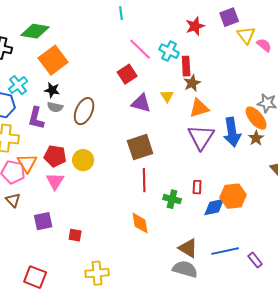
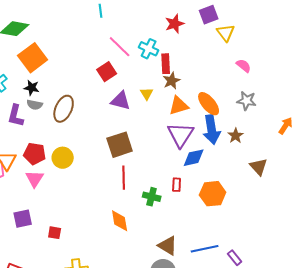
pink semicircle: (264, 45) -> (244, 66), moved
orange ellipse: (256, 118) -> (209, 104), moved
blue diamond: (214, 207) -> (194, 158), moved

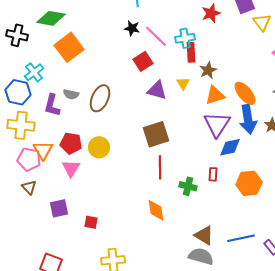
cyan cross: (149, 49) -> (185, 38), turned -36
red rectangle: (166, 64) -> (191, 52), moved
black star: (32, 88) -> (132, 28), moved

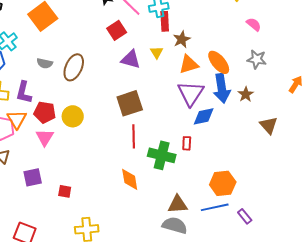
purple L-shape: (52, 105) -> (24, 92), moved
orange hexagon: (249, 183) -> (223, 183), moved
green cross: (188, 186) -> (162, 155), size x1.5
brown triangle: (204, 235) -> (178, 204), turned -35

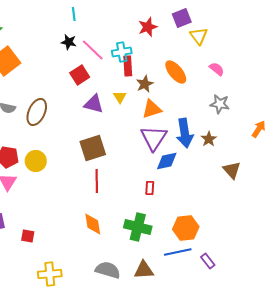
orange ellipse: (219, 62) -> (176, 72), moved
green cross: (162, 155) -> (138, 227), moved
brown triangle: (178, 204) -> (144, 270), moved
gray semicircle: (175, 225) -> (108, 270), moved

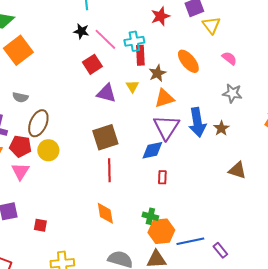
brown ellipse: (37, 112) -> (38, 123), moved
blue diamond: (167, 161) -> (152, 150), moved
brown triangle: (232, 170) -> (237, 170), moved, turned -30
green cross: (138, 227) -> (150, 216), size x0.6
orange hexagon: (186, 228) -> (161, 231), moved

